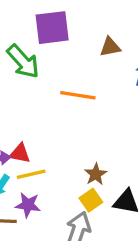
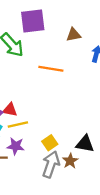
brown star: (96, 174) -> (70, 161), moved
yellow square: (91, 200) -> (50, 143), moved

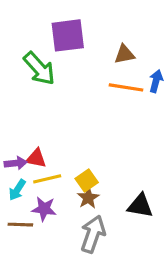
orange line: (51, 69) -> (126, 87), moved
yellow square: (50, 143) -> (87, 180), moved
brown star: (70, 161) -> (88, 198), moved

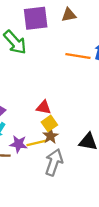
brown triangle: (124, 54) -> (69, 15), moved
red triangle: (36, 158) -> (44, 107), moved
yellow line: (47, 179) -> (37, 143), moved

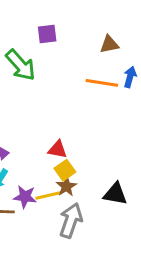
brown triangle: (69, 15) -> (109, 44), moved
purple square: (36, 18) -> (47, 34), size x0.6

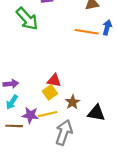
yellow square: (65, 170) -> (50, 92), moved
brown star: (66, 186) -> (73, 102), moved

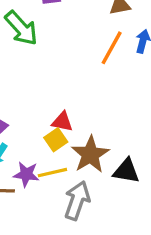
orange line: (87, 32) -> (112, 48), turned -70
brown star: (73, 102) -> (90, 155), size x1.6

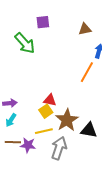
orange line: (112, 48) -> (87, 72), moved
purple star: (26, 174) -> (28, 145), moved

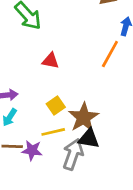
red triangle: (50, 100) -> (51, 61), moved
black triangle: (89, 130) -> (89, 139), moved

